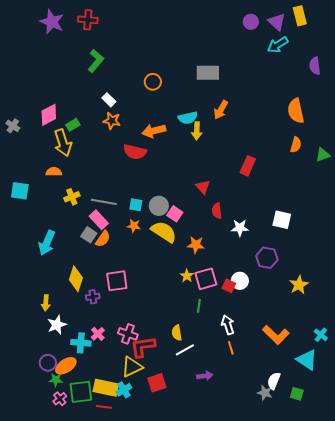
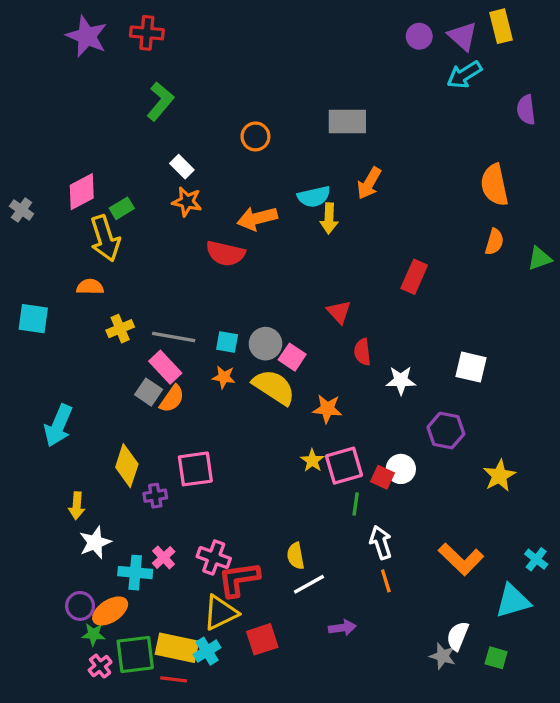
cyan arrow: (47, 243) -> (58, 426), moved
green line: (199, 306) -> (356, 504), moved
cyan triangle: (307, 360) -> (513, 601), turned -50

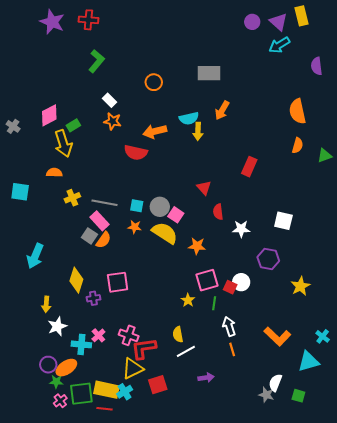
yellow star: (312, 461) -> (188, 300), moved

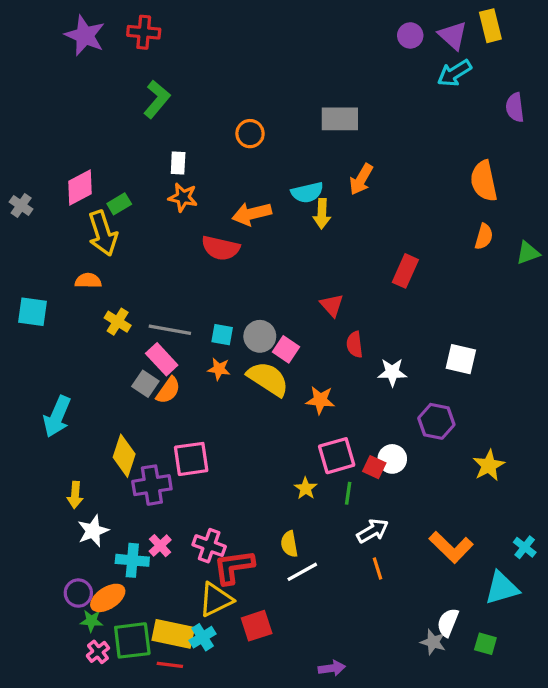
white rectangle: (110, 100) -> (178, 163), turned 48
yellow cross: (72, 198) -> (118, 322), turned -35
purple cross: (93, 298) -> (152, 485), size x1.6
white arrow: (229, 326) -> (373, 531), turned 78
purple arrow: (206, 378) -> (332, 668), moved

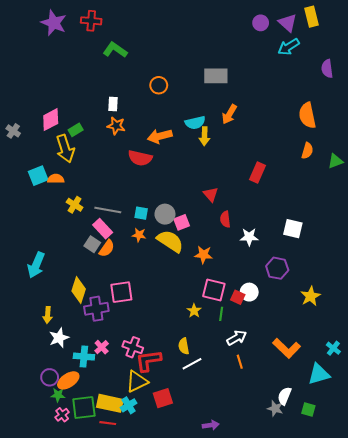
green L-shape: (157, 99) -> (115, 50), moved, turned -95
cyan square: (33, 312) -> (38, 176), moved, turned -30
pink square: (286, 349) -> (182, 222), turned 35
pink square: (337, 456) -> (214, 290), turned 30

